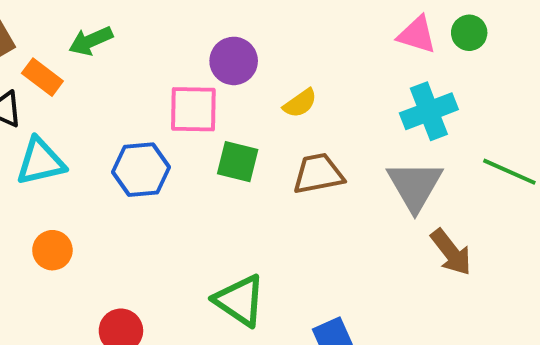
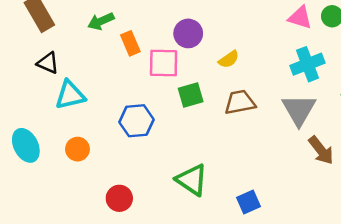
orange rectangle: (42, 77) -> (130, 43), moved, turned 30
green square: (238, 162) -> (191, 95), turned -30
blue hexagon: (141, 170) -> (137, 121), moved

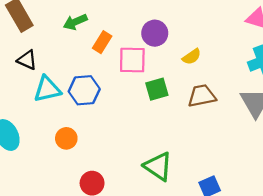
orange rectangle: (130, 43) -> (102, 42), turned 55
blue hexagon: (137, 121) -> (84, 90), moved
orange circle: (77, 149) -> (66, 138), moved

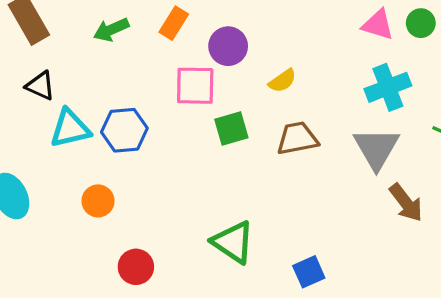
orange rectangle: (102, 42) -> (174, 23), moved

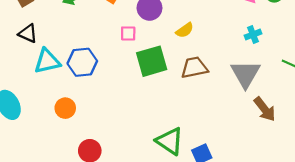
pink square: (195, 86) -> (128, 33), size x0.6
cyan cross: (388, 87) -> (253, 35), size x0.6
green square: (231, 128) -> (152, 61), size x1.4
green triangle: (233, 242) -> (170, 141), moved

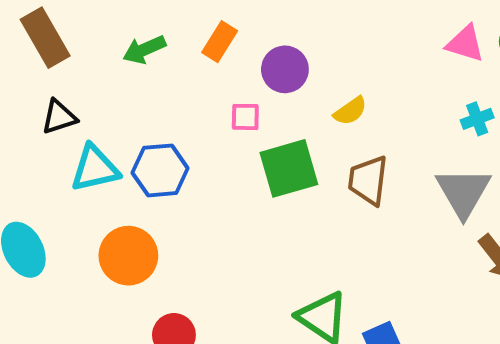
black triangle: (28, 33) -> (59, 117), turned -42
brown trapezoid: (194, 68) -> (368, 180), turned -72
orange circle: (65, 108) -> (128, 256), size x1.5

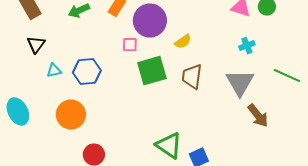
purple circle: (285, 69) -> (150, 21), size x1.4
black triangle: (59, 117) -> (36, 45), turned -36
cyan triangle: (95, 168) -> (54, 71), size x0.6

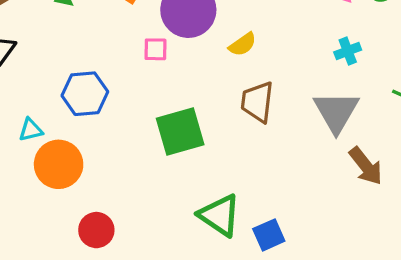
cyan triangle: (54, 71) -> (31, 130), moved
green square: (152, 71) -> (180, 131), moved

